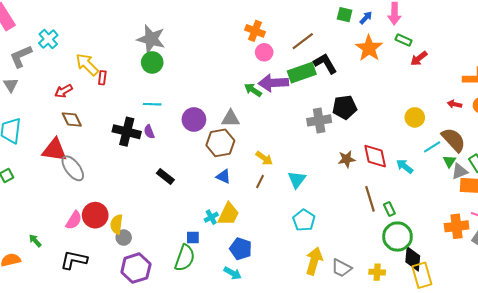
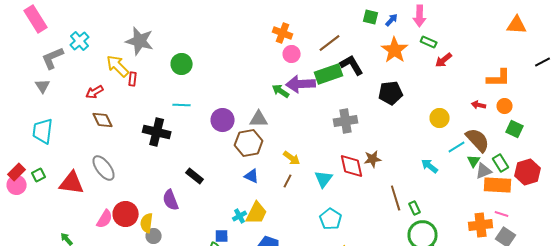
gray star: (151, 39) -> (140, 41), moved
black pentagon: (345, 107) -> (391, 93), moved
purple semicircle: (149, 132) -> (171, 200), moved, size x1.5
red triangle: (54, 150) -> (72, 183), moved
red diamond: (375, 156) -> (352, 166), moved

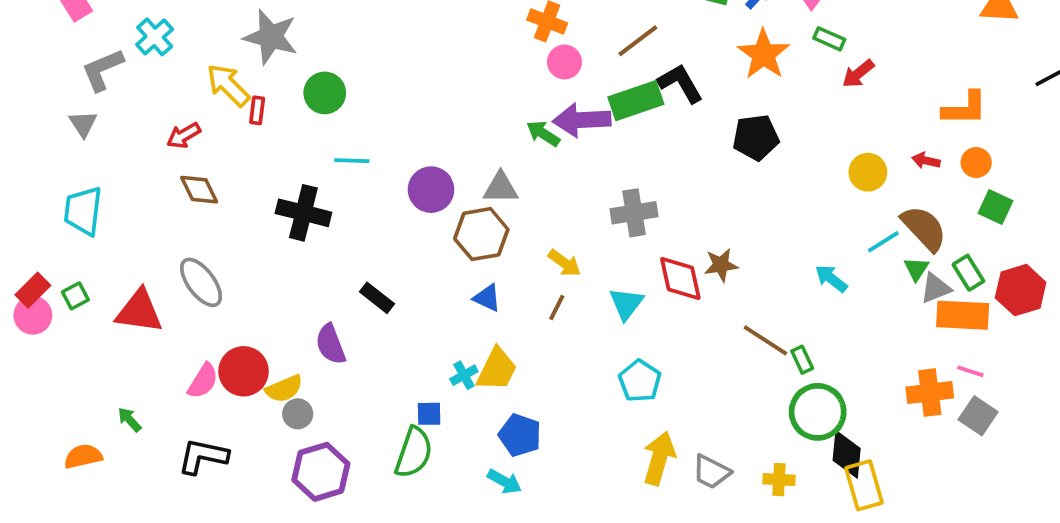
green circle: (182, 64) -> (325, 93), moved
yellow circle: (440, 118) -> (868, 172), moved
gray cross: (346, 121) -> (634, 213), moved
brown line: (396, 198) -> (765, 340), turned -40
yellow semicircle: (147, 223) -> (284, 389), turned -120

